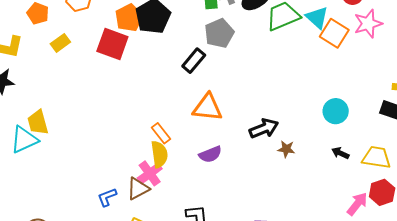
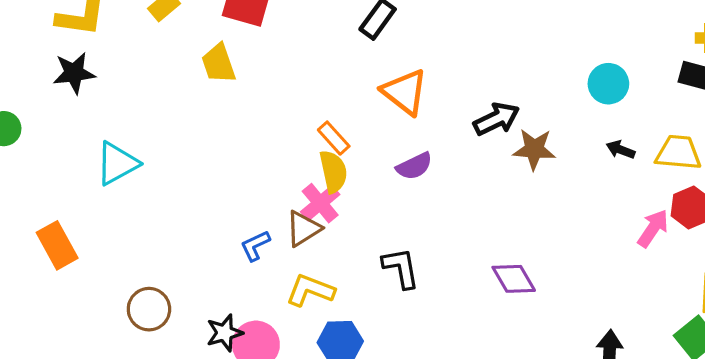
orange triangle: (208, 107) -> (405, 92), turned 36
yellow trapezoid: (38, 122) -> (219, 63), moved
brown star: (286, 149) -> (534, 149), size x1.5

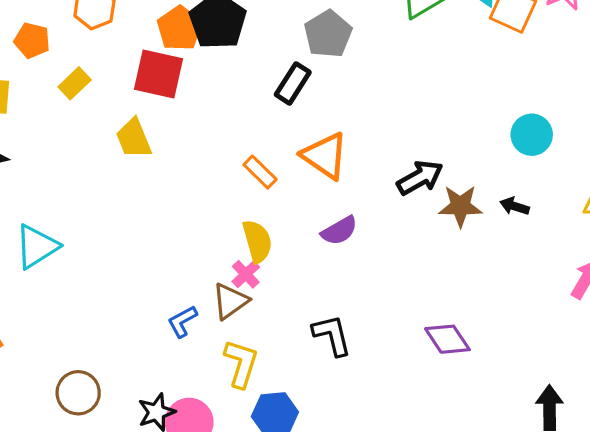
orange rectangle: (334, 138) -> (260, 172), moved
black arrow: (621, 150) -> (514, 206), moved
pink cross: (320, 203) -> (246, 274), size x0.7
yellow L-shape: (310, 290) -> (241, 363), turned 90

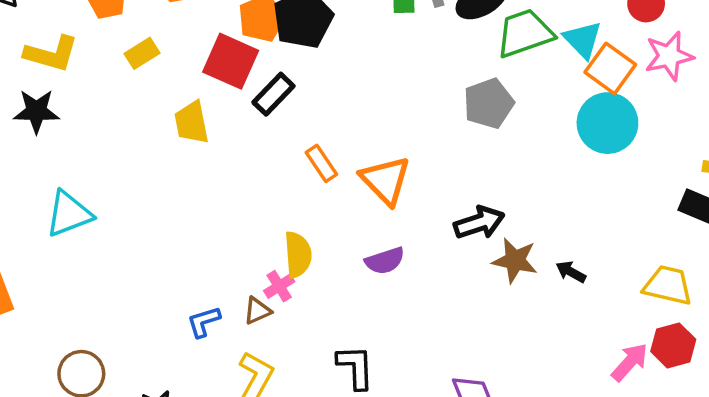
gray pentagon: (328, 34) -> (489, 103), moved
black rectangle: (293, 83) -> (273, 94), moved
cyan circle: (532, 135) -> (607, 123), moved, size x1.4
orange rectangle: (260, 172) -> (321, 163), moved
brown triangle: (230, 301) -> (257, 311), size x0.7

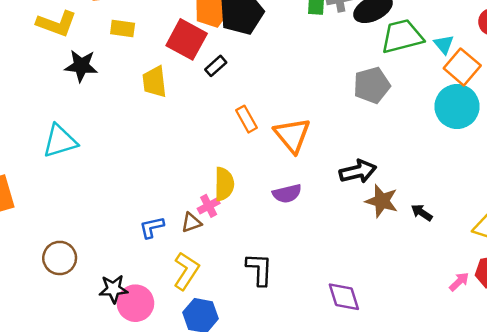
cyan triangle: (583, 40) -> (444, 44), size x0.7
yellow rectangle: (142, 53) -> (123, 28), turned 35
black rectangle: (273, 94) -> (216, 66), size x0.7
black star: (36, 111) -> (81, 66), moved
pink arrow: (630, 362) -> (459, 282), size x0.7

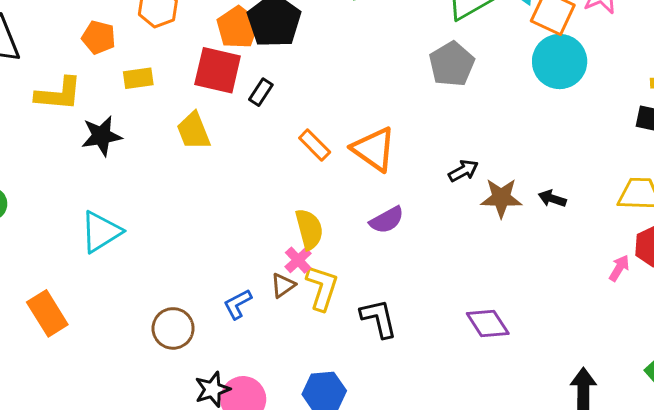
black arrow: (358, 171) -> (463, 171), size x0.7
brown circle: (60, 258) -> (173, 328), moved
yellow L-shape: (186, 271) -> (322, 288), moved

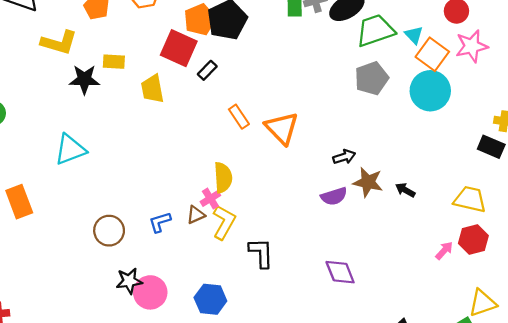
gray pentagon: (452, 64) -> (371, 78), moved
yellow rectangle: (138, 78) -> (114, 62), moved
purple semicircle: (387, 220) -> (334, 196), moved

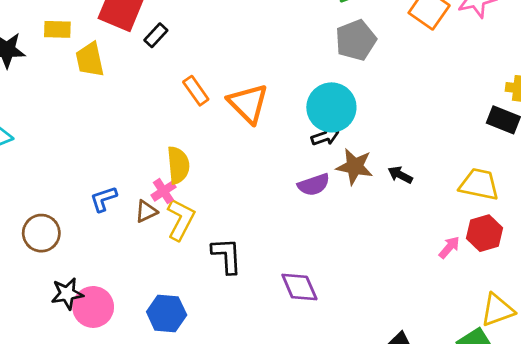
yellow rectangle: (114, 62) -> (57, 29), moved
cyan circle: (430, 91) -> (331, 107), moved
blue L-shape: (160, 222) -> (103, 199), moved
purple diamond: (340, 272) -> (299, 287), moved

